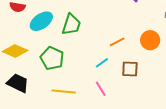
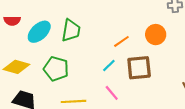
brown square: (130, 69) -> (139, 68), size x1.4

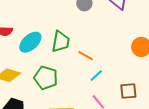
orange line: (121, 41) -> (86, 56), moved, turned 63
brown square: (139, 68) -> (128, 91), moved, size x0.7

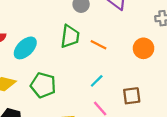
green trapezoid: (61, 42) -> (70, 36), moved
orange line: (86, 56) -> (98, 45), moved

